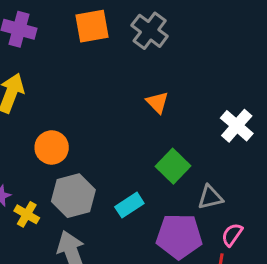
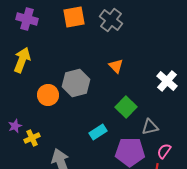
gray hexagon: (73, 196) -> (76, 83), moved
yellow cross: (27, 214) -> (32, 138), turned 35

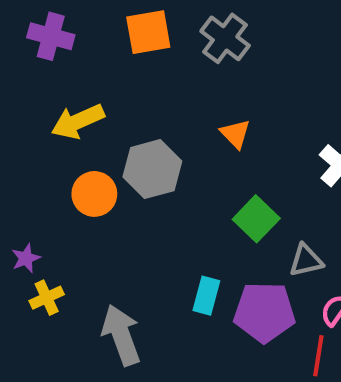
yellow arrow: (22, 60) -> (78, 121), moved, turned -135
cyan rectangle: (98, 132) -> (206, 296), moved, turned -42
yellow cross: (32, 138) -> (47, 298), moved

